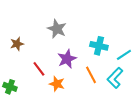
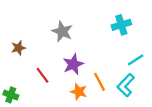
cyan cross: (99, 46) -> (121, 25), moved, turned -30
orange star: (57, 84) -> (79, 92), moved

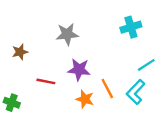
gray star: (62, 31) -> (67, 34), turned -30
purple star: (73, 64) -> (79, 70), turned 30
red line: (43, 75) -> (46, 81), turned -42

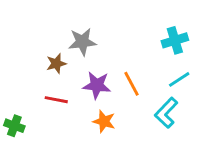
cyan cross: (131, 27) -> (175, 40), moved
brown star: (20, 52) -> (56, 64), moved
orange line: (107, 88) -> (131, 84), moved

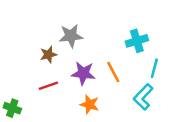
cyan cross: (175, 40) -> (137, 41), moved
cyan line: (179, 79) -> (154, 68), turned -42
red line: (56, 100) -> (48, 86), turned -30

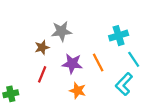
cyan line: (154, 68) -> (134, 59), turned -49
red line: (48, 86) -> (42, 74), turned -49
green cross: (12, 108) -> (11, 94), turned -32

